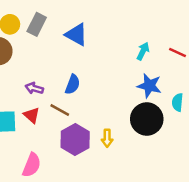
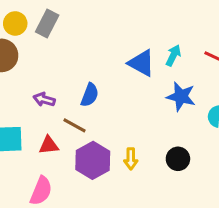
blue triangle: (76, 35) -> (141, 63), moved
red triangle: (32, 115) -> (49, 145), moved, turned -48
black circle: (147, 119) -> (178, 159), moved, size x0.6

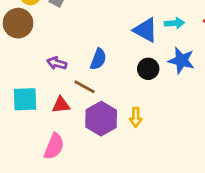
cyan arrow: (173, 55) -> (175, 23), turned 60
black circle: (178, 159) -> (148, 69), moved

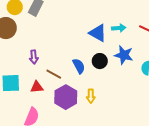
blue semicircle: (98, 59) -> (79, 66), moved, turned -49
purple arrow: (57, 63) -> (34, 57), turned -112

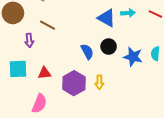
blue star: (124, 55) -> (133, 57), moved
purple arrow: (34, 57) -> (29, 40), moved
brown line: (54, 74) -> (48, 25), moved

